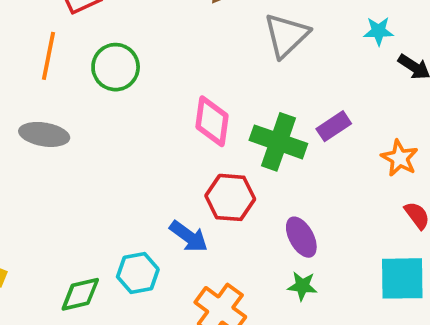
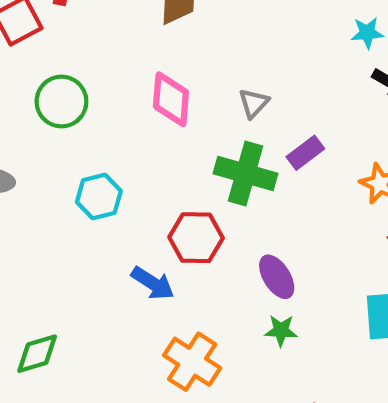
cyan star: (379, 31) -> (367, 33), moved
gray triangle: (286, 35) -> (254, 103), moved, size x0.6
pink diamond: (212, 121) -> (171, 99), moved
cyan hexagon: (138, 273) -> (99, 196), moved

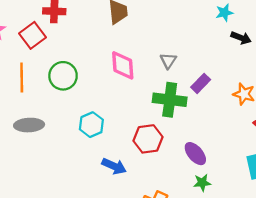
blue arrow: (153, 283) -> (114, 166), moved

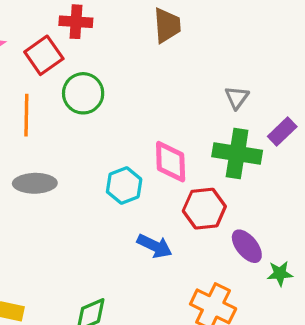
pink diamond: (123, 65) -> (171, 162), moved
green circle: (63, 76) -> (83, 93), moved
purple ellipse: (195, 154) -> (247, 246), moved

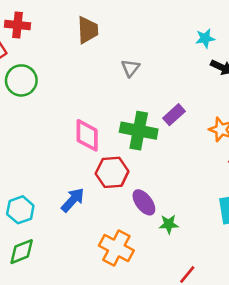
gray triangle: (237, 98) -> (130, 68), moved
cyan hexagon: (124, 185) -> (20, 210), moved
blue arrow: (155, 246) -> (73, 200), turned -76

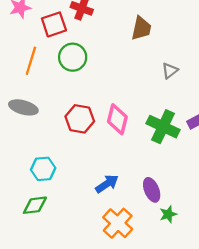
red hexagon: (112, 172) -> (80, 119), moved
blue arrow: (73, 200) -> (107, 184), moved
green star: (169, 224) -> (168, 214), turned -30

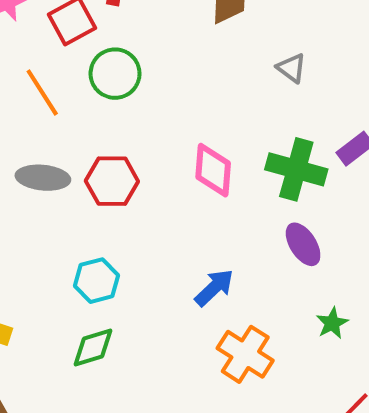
orange line: (31, 61) -> (42, 92), turned -40
gray triangle: (170, 71) -> (291, 68), turned -36
red hexagon: (80, 119) -> (112, 181), moved
purple ellipse: (152, 190) -> (303, 244), moved

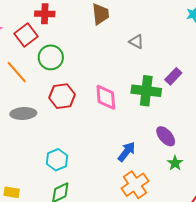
red hexagon: (112, 181) -> (62, 96), moved
purple ellipse: (303, 244) -> (166, 136), moved
blue arrow: (214, 288) -> (127, 152), moved
orange cross: (245, 354) -> (135, 185), turned 32

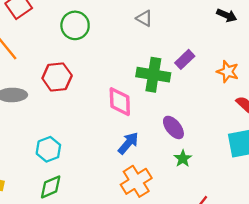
green circle: (51, 57) -> (75, 25), moved
pink diamond: (106, 97) -> (120, 102), moved

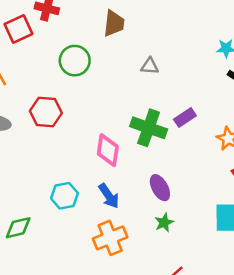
gray triangle: (144, 18) -> (150, 66), turned -36
blue arrow: (128, 143) -> (109, 196), turned 95
cyan hexagon: (48, 149) -> (64, 196), moved

